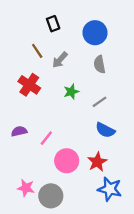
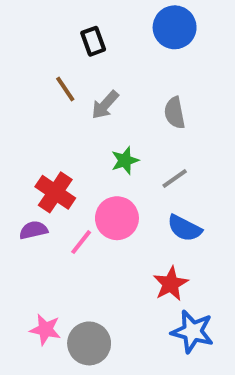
blue circle: (95, 33) -> (175, 27), moved
red cross: (29, 85) -> (55, 192), moved
pink circle: (67, 161) -> (117, 218), moved

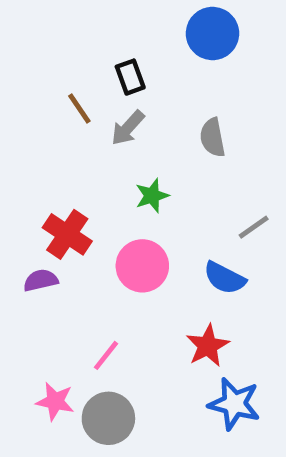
black rectangle: (93, 41) -> (130, 77), moved
gray line: (175, 178) -> (254, 227), moved
pink line: (81, 242) -> (106, 355), moved

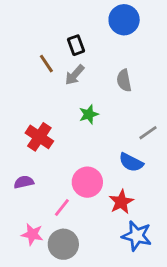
pink circle: (142, 266) -> (87, 182), moved
purple semicircle: (41, 280) -> (24, 182), moved

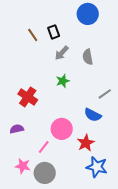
brown line: (46, 64) -> (33, 35), moved
gray arrow: (75, 75) -> (62, 53), moved

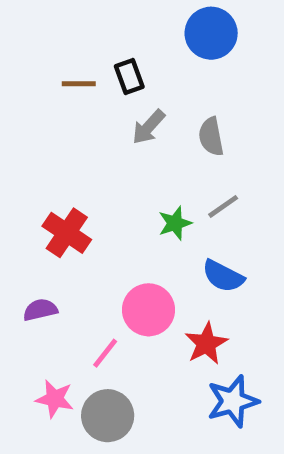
brown line: (33, 35) -> (79, 84), turned -56
green star: (63, 81) -> (175, 223), moved
gray line: (105, 94) -> (223, 206), moved
blue star: (97, 167) -> (233, 401), turned -30

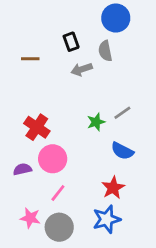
brown line: (79, 84) -> (30, 59), moved
gray arrow: (149, 127) -> (82, 69), turned 30
gray semicircle: (211, 137) -> (105, 51), moved
pink circle: (149, 310) -> (53, 159), moved
blue star: (233, 401) -> (107, 219), moved

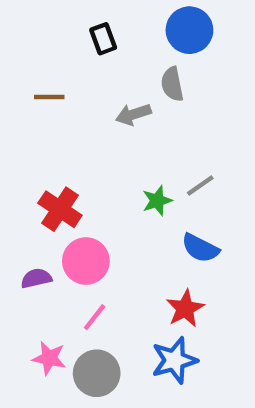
black rectangle: (71, 42) -> (103, 39), moved

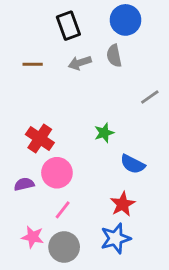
black rectangle: (103, 39) -> (68, 26), size x1.4
gray arrow: (133, 114) -> (80, 63), moved
gray line: (200, 186) -> (150, 97), moved

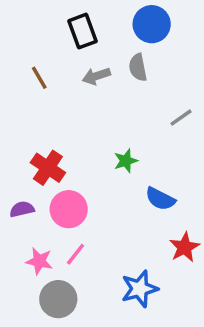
brown line: (33, 64) -> (39, 78), turned 60
purple semicircle: (24, 184) -> (22, 209), moved
red star: (123, 204) -> (185, 247), moved
pink star: (33, 237) -> (39, 261), moved
gray circle: (64, 247) -> (58, 299), moved

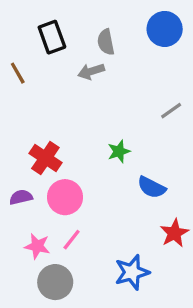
blue circle: (152, 24) -> (165, 29), moved
black rectangle: (82, 31) -> (52, 37), moved
gray semicircle: (138, 67) -> (106, 42), moved
brown line: (39, 78) -> (18, 73), moved

